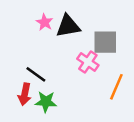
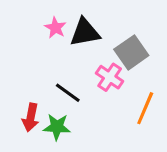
gray square: (105, 42) -> (131, 52), turned -35
black line: (36, 74) -> (68, 93), moved

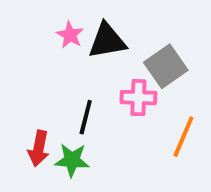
pink cross: (110, 77) -> (138, 98), turned -32
black line: (68, 93) -> (86, 117), turned 68

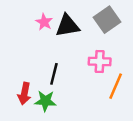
gray square: (166, 66) -> (107, 20), moved
pink cross: (138, 98) -> (100, 61), moved

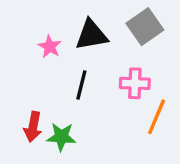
pink star: (44, 22) -> (50, 47), moved
black line: (54, 74) -> (81, 85), moved

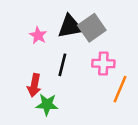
gray square: (145, 27) -> (92, 28), moved
red arrow: (33, 127) -> (34, 85), moved

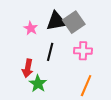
orange line: (120, 89) -> (86, 86), moved
green star: (47, 104) -> (38, 84), turned 30

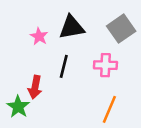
gray square: (74, 22) -> (121, 29), moved
green star: (38, 84) -> (18, 107), moved

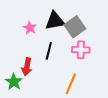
gray square: (121, 29) -> (75, 27), moved
orange line: (109, 109) -> (71, 84), moved

